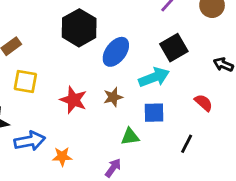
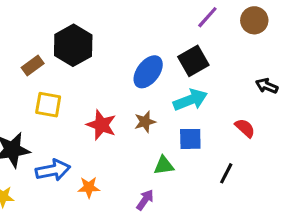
black hexagon: (79, 28) -> (73, 45), moved
black square: (174, 48) -> (193, 61), moved

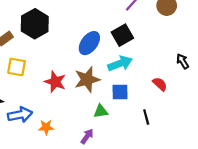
black arrow: (267, 86) -> (183, 61), moved, turned 35
brown star: (145, 122) -> (87, 79), size x1.6
black line: (226, 173) -> (146, 117), turned -42

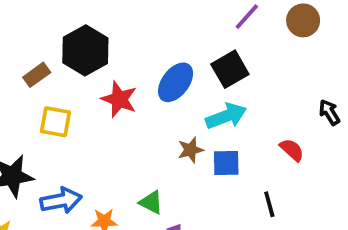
brown star: (87, 79) -> (191, 150), moved, size x0.6
red star: (55, 82) -> (119, 99), moved
green triangle: (101, 111) -> (151, 202), moved, turned 35

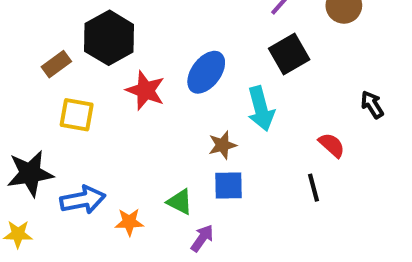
black square: (230, 69) -> (289, 54), moved
cyan arrow: (226, 116) -> (261, 109), turned 96
blue square: (226, 163) -> (228, 186), moved
black line: (269, 204) -> (313, 188), moved

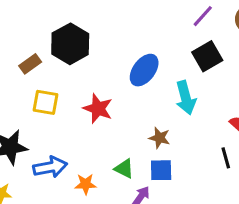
red star: (145, 90) -> (98, 109), moved
brown star: (222, 145) -> (160, 138), moved, turned 30
blue square: (228, 186) -> (161, 170), moved

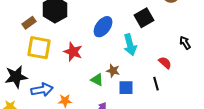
yellow square: (46, 102) -> (39, 48), size x1.4
green triangle: (124, 169) -> (97, 80), moved
blue square: (161, 170) -> (126, 88), moved

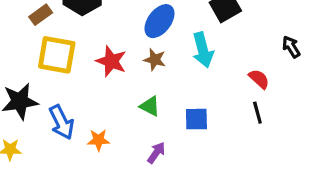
brown star: (113, 71) -> (155, 60), moved
black line: (156, 84) -> (257, 113), moved
blue arrow: (42, 90) -> (62, 122), turned 75

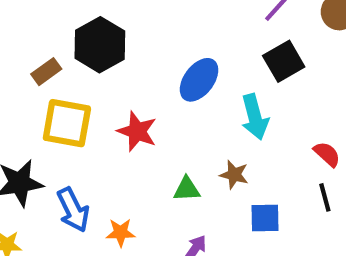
brown star: (155, 60) -> (234, 175), moved
green triangle: (150, 106) -> (187, 189), turned -30
blue square: (196, 119) -> (265, 218), moved

